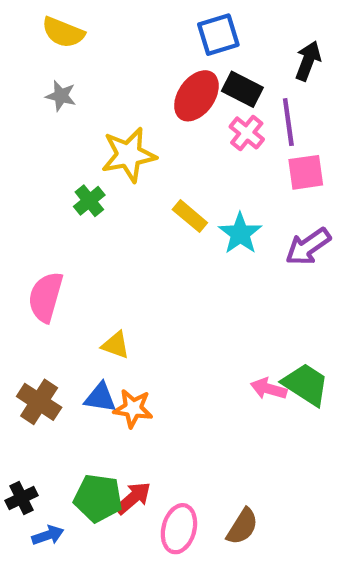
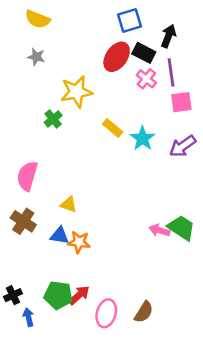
black arrow: (308, 61) -> (168, 36), moved
brown cross: (39, 402) -> (23, 221), moved
blue arrow: (48, 535) -> (28, 317), turned -84

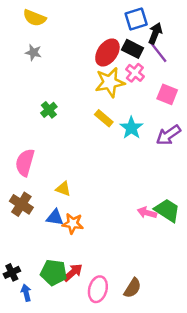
blue square: (130, 21) -> (136, 19), moved
purple line: (171, 72) -> (158, 51), moved, turned -30
yellow star: (76, 92) -> (110, 82), moved
pink square: (181, 102) -> (167, 94), turned 30

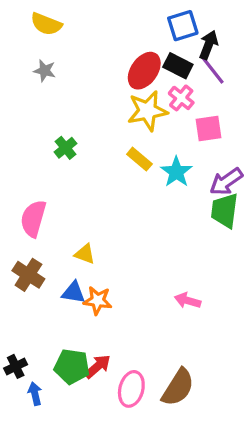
pink square: (167, 94) -> (209, 129), moved, turned -30
green trapezoid: (167, 210) -> (225, 210), moved, turned -116
pink arrow: (147, 213) -> (188, 301), moved
brown semicircle: (133, 288) -> (178, 387), size x1.4

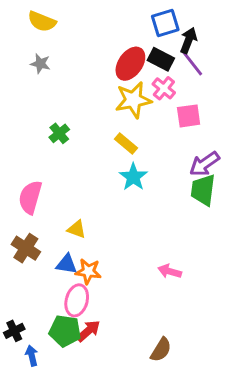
cyan star: (176, 172) -> (133, 177), moved
brown semicircle: (178, 387) -> (161, 350), size x0.7
pink ellipse: (131, 389) -> (77, 300), moved

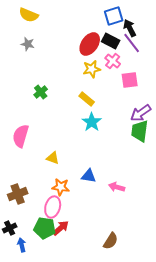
black arrow: (189, 40) -> (130, 28), turned -48
yellow star: (133, 100) -> (92, 69), size x0.7
brown cross: (26, 248) -> (18, 194), moved, turned 36
blue triangle: (67, 264) -> (89, 176), moved

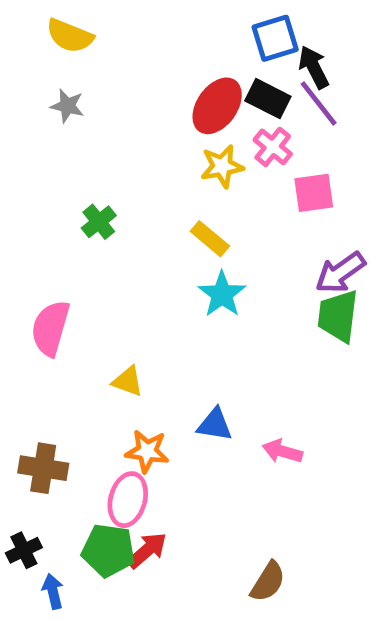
brown cross: (18, 194) -> (43, 468), turned 30

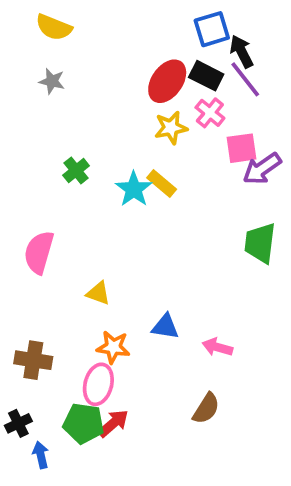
purple arrow: (340, 273) -> (262, 169), moved
cyan star: (222, 294) -> (134, 189), moved
brown semicircle: (268, 582) -> (206, 408), moved

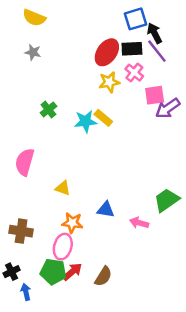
black rectangle: (206, 76) -> (132, 49), turned -30
cyan star: (134, 189) -> (85, 121), turned 30
green trapezoid: (260, 243) -> (166, 200), moved, turned 48
brown semicircle: (206, 408) -> (103, 276), moved

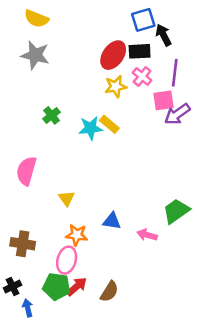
purple line: (157, 51) -> (175, 73), moved, turned 45
gray star: (33, 52) -> (35, 55), size x1.6
yellow triangle: (63, 188) -> (67, 198), turned 35

